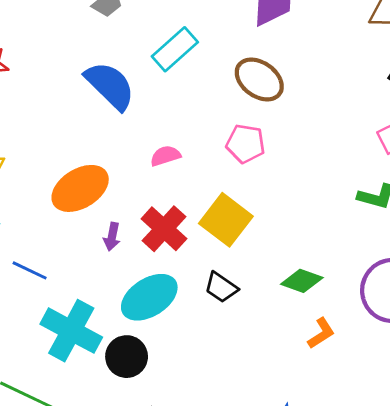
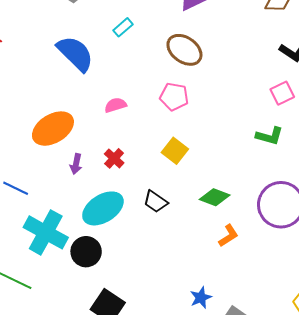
cyan rectangle: (175, 49) -> (123, 27), size x0.6
yellow square: (226, 220) -> (175, 151), moved, size x0.7
red cross: (164, 229) -> (114, 158), size x0.6

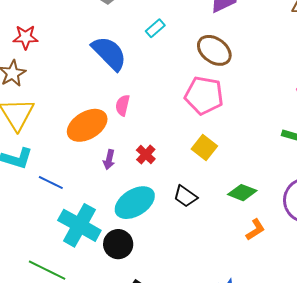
pink pentagon: (174, 97) -> (204, 95), size x1.4
pink semicircle: (115, 105) -> (123, 105), moved, turned -60

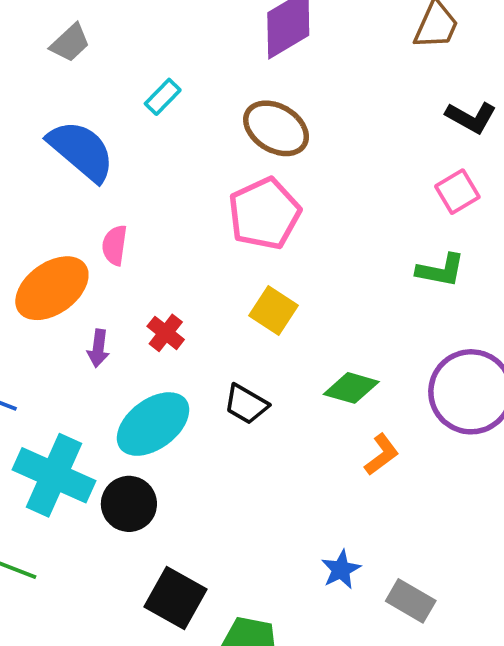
pink pentagon: (204, 95) -> (264, 214), turned -30

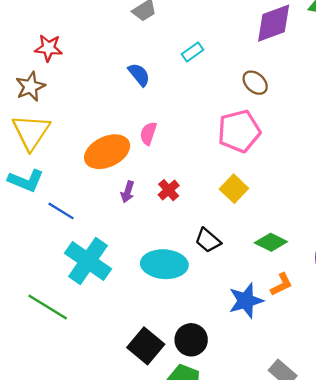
brown ellipse: (276, 128) -> (255, 83), size x0.7
blue semicircle: (81, 151) -> (139, 75), size x0.6
cyan ellipse: (153, 424) -> (164, 264), moved, turned 30
black circle: (129, 504) -> (191, 340), moved
blue star: (341, 569) -> (246, 301), moved, size x1.5

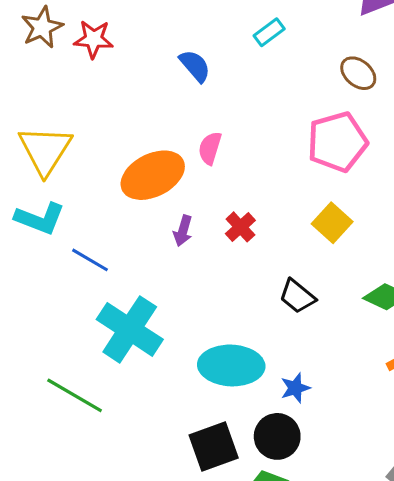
red star: (49, 48) -> (94, 39), moved
brown star: (30, 87) -> (42, 27), moved
cyan ellipse: (164, 264) -> (231, 365), moved
blue star: (246, 301) -> (295, 388), moved, size x0.6
black square: (146, 346) -> (214, 447), turned 32

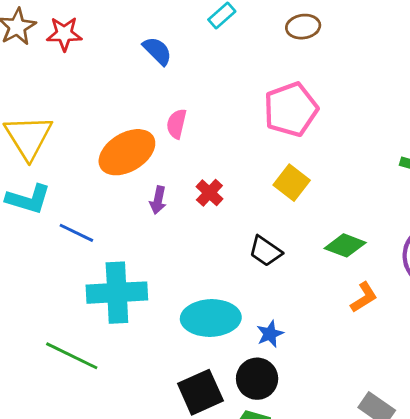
brown ellipse: (358, 73) -> (303, 27), moved, turned -44
cyan cross: (130, 329) -> (117, 293), turned -32

